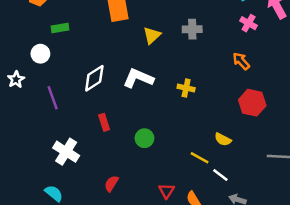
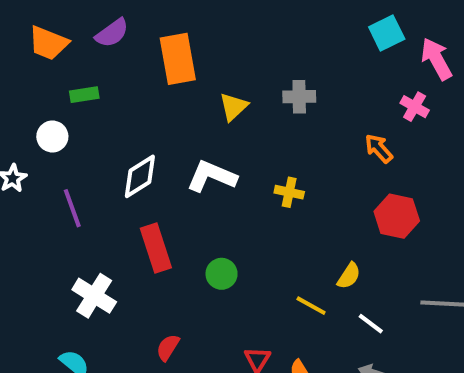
pink cross: (249, 23) -> (415, 107), moved
red rectangle: (104, 122) -> (156, 248), size x1.6
yellow semicircle: (223, 139) -> (349, 276), turned -84
white line: (220, 175) -> (371, 324), moved

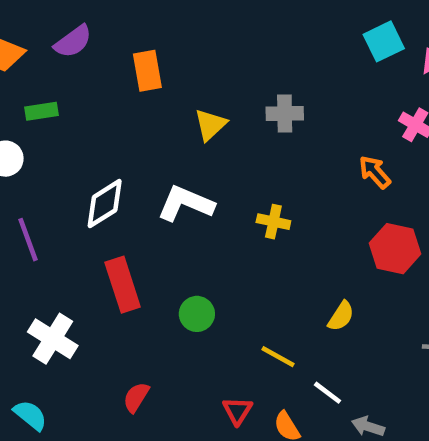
orange rectangle: (178, 59) -> (147, 71), size x0.7
yellow line: (311, 306) -> (278, 357), moved
white line: (371, 324) -> (327, 393), moved

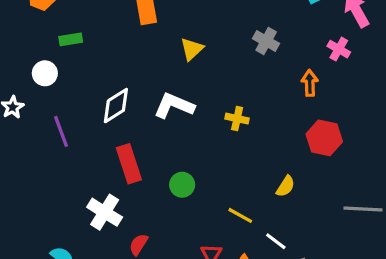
gray cross: (285, 113) -> (266, 41), moved, turned 30
orange arrow: (375, 172) -> (310, 83), turned 40
white cross: (53, 339) -> (105, 212), moved

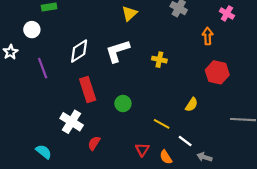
white L-shape: (174, 106) -> (118, 51), turned -40

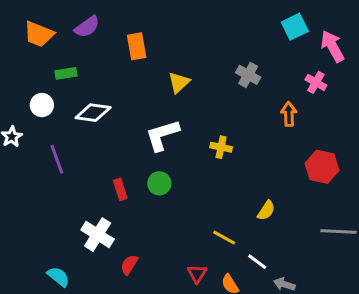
white diamond: (79, 51) -> (93, 113), moved, turned 40
red hexagon: (217, 72) -> (322, 167), moved
red rectangle: (88, 90) -> (120, 189), size x0.6
green circle: (123, 103) -> (159, 183), moved

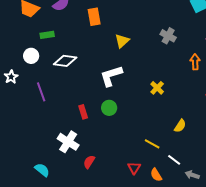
yellow cross: (221, 147) -> (157, 88), moved, turned 32

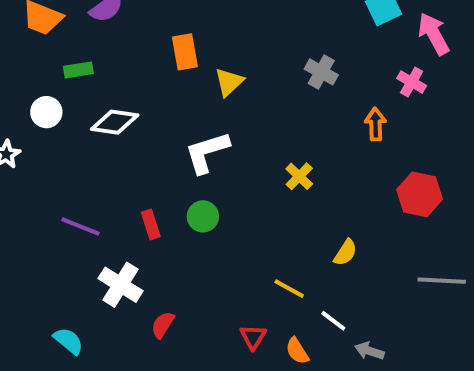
orange rectangle: (94, 17) -> (185, 52), moved
purple line: (41, 92) -> (80, 226), moved, turned -48

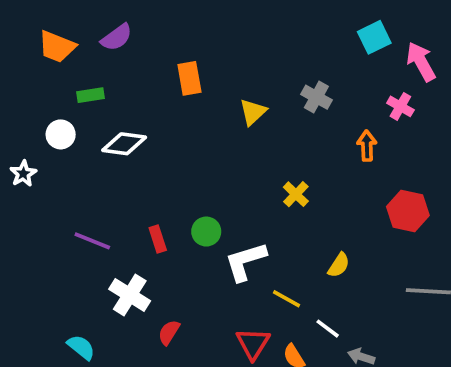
yellow triangle: (229, 82) -> (253, 112), moved
white L-shape: (207, 152) -> (245, 261), moved
red triangle: (253, 337) -> (253, 344), size x1.4

